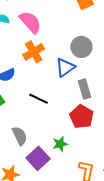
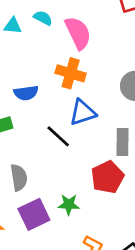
orange cross: (34, 52) -> (71, 73), turned 30
blue triangle: (65, 67) -> (83, 112), moved

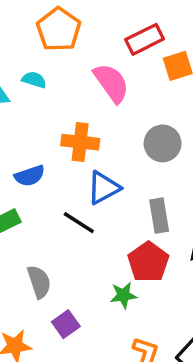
pink semicircle: (78, 33) -> (111, 83), moved
green star: (69, 204) -> (123, 295), moved
purple square: (34, 214) -> (66, 324), size x0.7

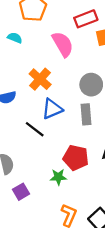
orange cross: (80, 142) -> (40, 79), turned 30
gray rectangle: (159, 216) -> (86, 114), moved
red pentagon: (148, 262) -> (76, 158), turned -30

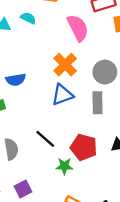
orange cross: (40, 79) -> (65, 65), moved
black line: (35, 129) -> (45, 139), moved
purple square: (21, 192) -> (23, 189), moved

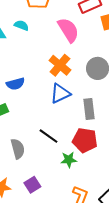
gray rectangle: (97, 103) -> (89, 109), moved

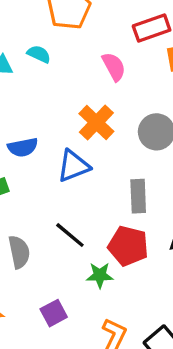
pink semicircle: (68, 30) -> (114, 67), size x0.7
blue triangle: (60, 93) -> (73, 166), moved
purple square: (32, 185) -> (54, 313), moved

